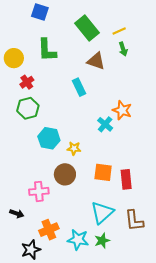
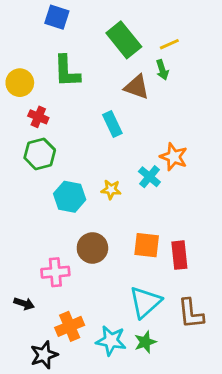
green arrow: (123, 49) -> (162, 70), moved
red cross: (27, 82) -> (38, 117), turned -32
yellow star: (74, 148) -> (111, 190), moved

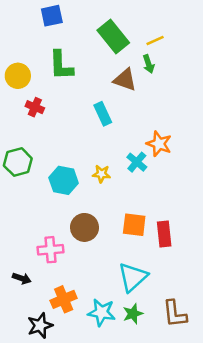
blue square: (57, 17) -> (52, 16), turned -30
green hexagon: (40, 154) -> (18, 162), moved
brown L-shape: (191, 314) -> (175, 314), moved

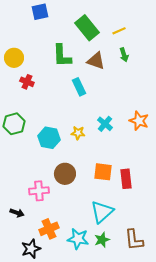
green arrow: (149, 64) -> (124, 55), moved
green L-shape: (61, 65) -> (62, 56), moved
orange star: (159, 144) -> (139, 121), moved

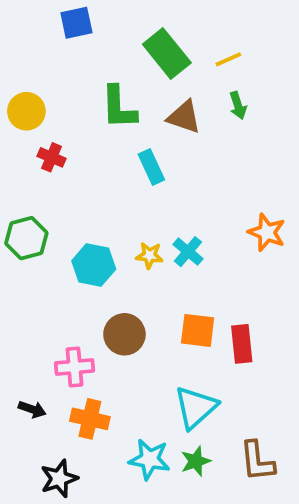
cyan cross: (105, 124) -> (188, 252), moved
orange cross: (49, 229) -> (90, 419), moved, turned 36

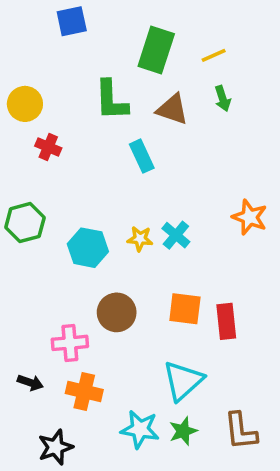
green rectangle: (167, 54) -> (156, 50), turned 57

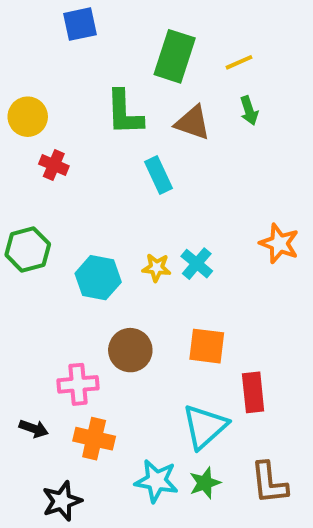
red rectangle: (226, 321) -> (253, 392), moved

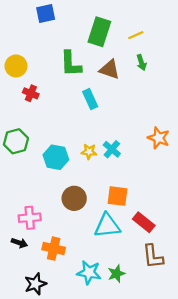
pink cross: (78, 384) -> (30, 218), moved
red rectangle: (253, 392) -> (144, 222), turned -45
cyan triangle: (205, 427) -> (107, 226), moved, turned 36
brown L-shape: (269, 483) -> (153, 257), moved

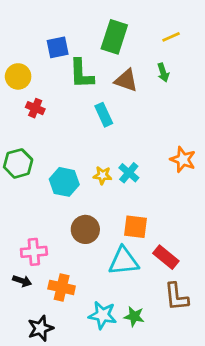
blue square: (46, 13) -> (58, 47), moved
yellow line: (136, 35) -> (171, 37), moved
green star: (116, 274) -> (134, 316), turned 30

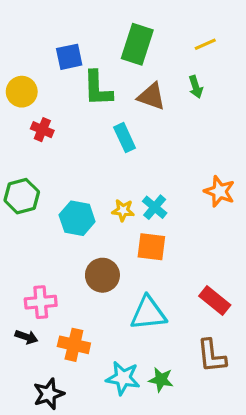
orange square: (135, 227) -> (151, 247), moved
red rectangle: (166, 257) -> (215, 301), moved

